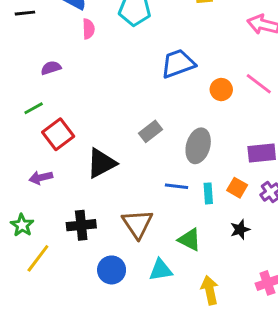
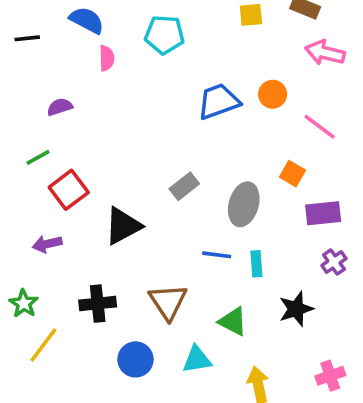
orange circle: (221, 90) -> (273, 94), moved
orange square: (237, 188) -> (292, 174), moved
black star: (240, 230) -> (296, 309), size x1.4

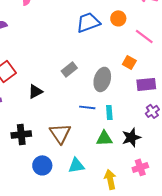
black triangle: (123, 226) -> (35, 91), size x0.7
green triangle: (233, 322) -> (104, 138), moved, turned -30
pink cross: (330, 376) -> (140, 167), moved

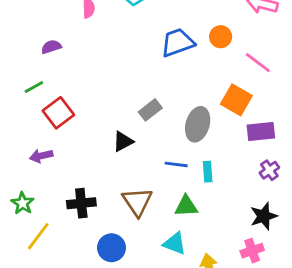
orange square: (129, 62) -> (236, 100), size x1.5
black triangle: (35, 91) -> (123, 142), moved
black star: (131, 137) -> (264, 216), moved
green triangle: (104, 138) -> (186, 206), moved
cyan triangle: (76, 165) -> (175, 243), moved, turned 30

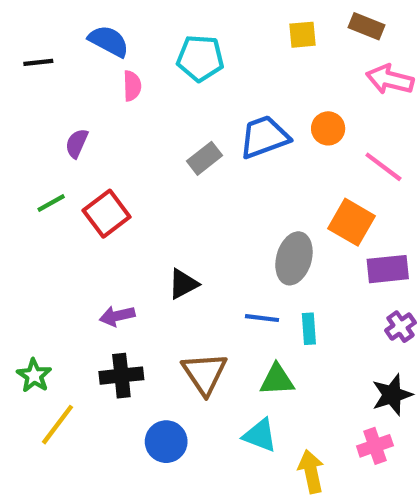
purple semicircle: (51, 47) -> (77, 143), turned -48
gray rectangle: (150, 110) -> (205, 158), moved
red square: (58, 113) -> (107, 214), moved
purple arrow: (41, 156) -> (117, 316), moved

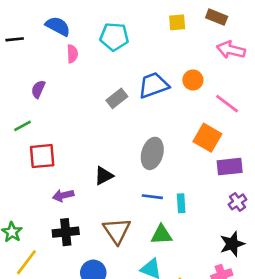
red square: (107, 214) -> (42, 156), moved, turned 32
gray ellipse: (294, 258) -> (152, 153), moved

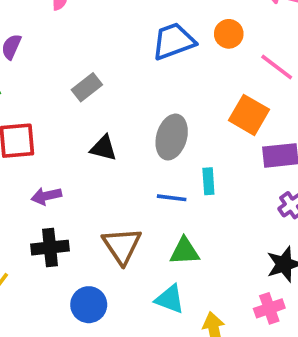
gray rectangle: (117, 98) -> (87, 87), moved
black triangle: (104, 176) -> (103, 148), moved, turned 42
cyan rectangle: (181, 203) -> (208, 181), moved

